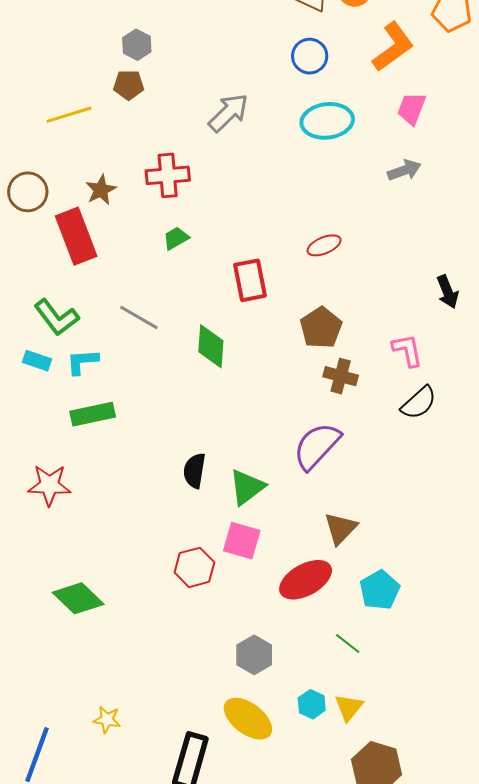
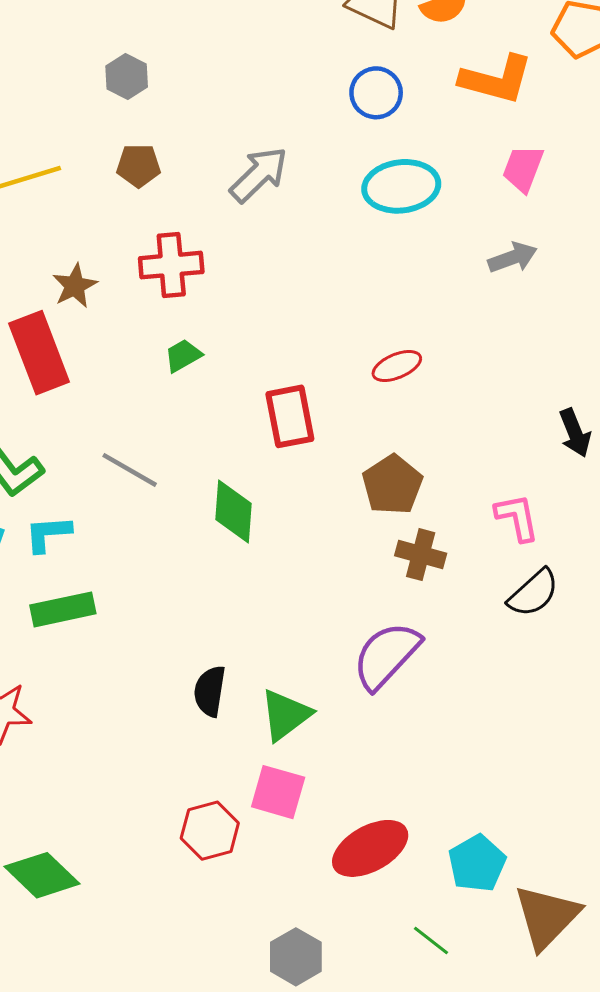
orange L-shape: (393, 47) -> (496, 79), turned 51
brown pentagon: (129, 85) -> (139, 166), moved
brown triangle: (341, 528) -> (547, 917), moved, size x1.4

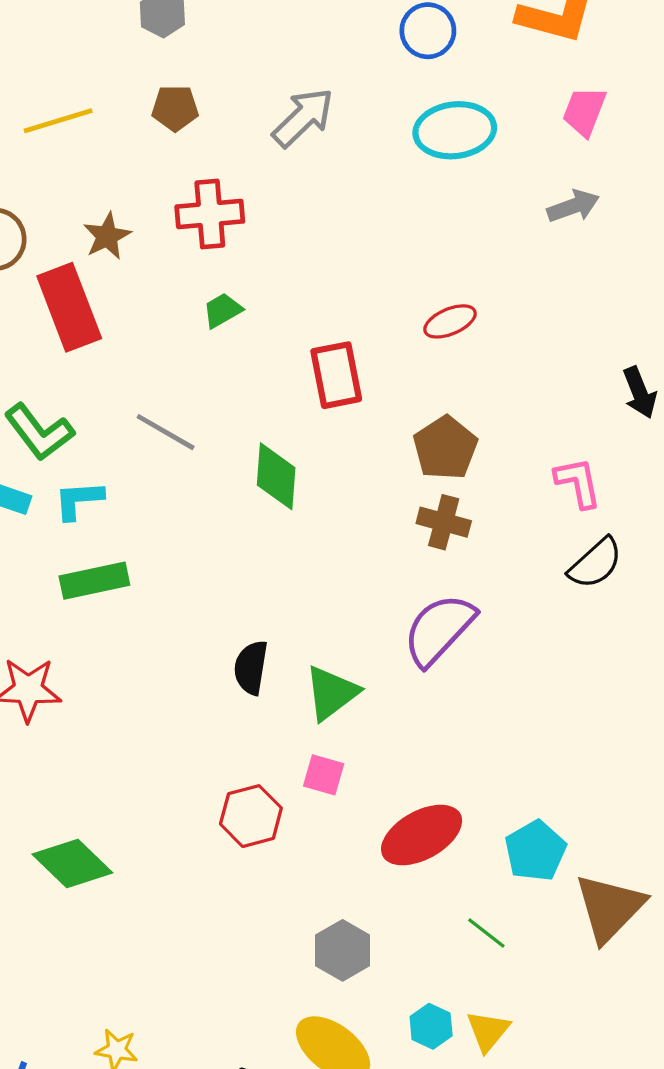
brown cross: (421, 555) -> (444, 522), moved
pink square: (278, 792) -> (324, 775), size x0.7

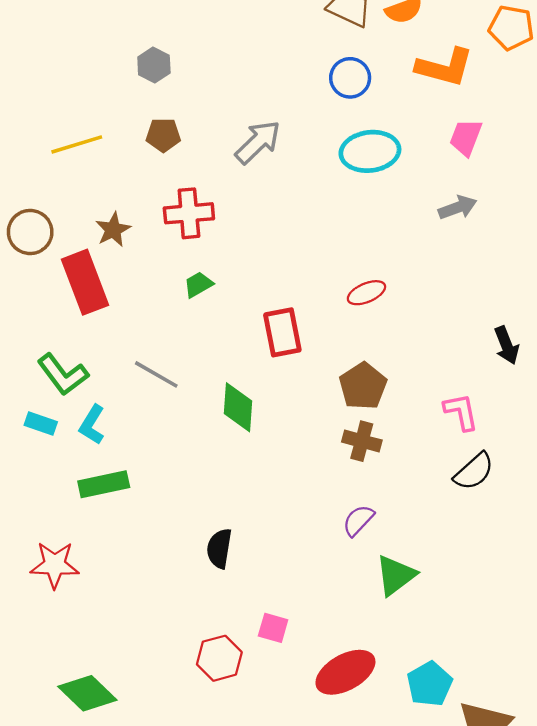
cyan L-shape: (79, 500) -> (92, 425), turned -54
purple semicircle: (439, 630) -> (358, 520), size x0.6
green triangle: (331, 693) -> (396, 575), moved

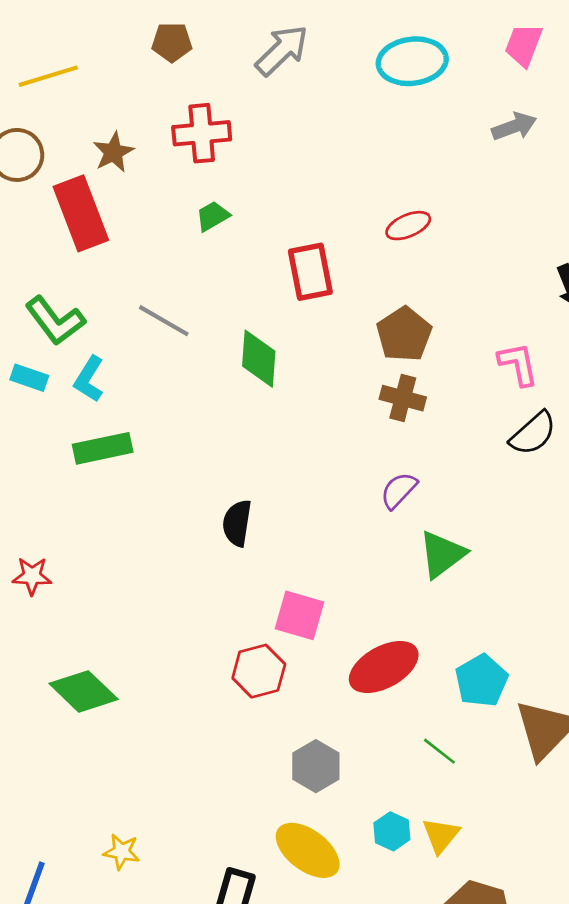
yellow line: (77, 144) -> (48, 76), moved
red star: (55, 565) -> (32, 576), moved, size x0.7
pink square: (273, 628) -> (300, 615), size x1.4
red hexagon: (219, 658) -> (259, 671), moved

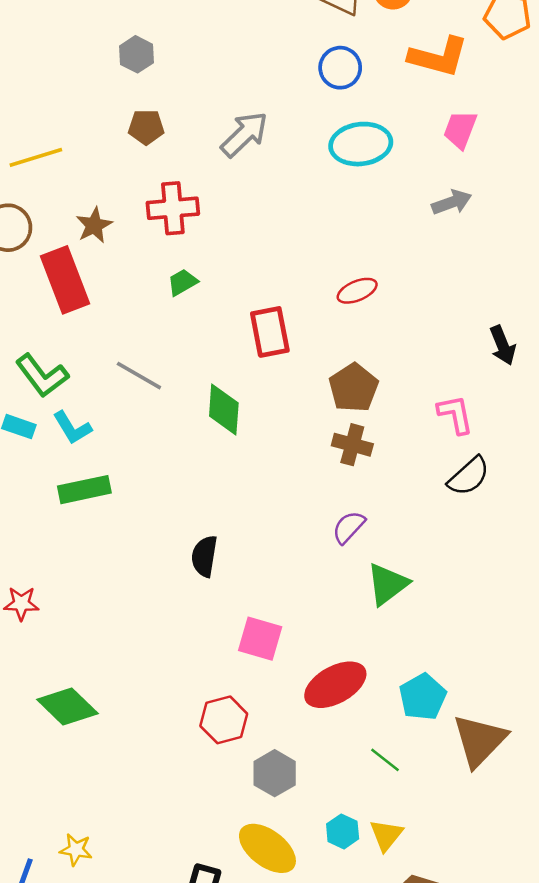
cyan L-shape: (89, 379) -> (72, 428), turned -63
red hexagon: (259, 671) -> (224, 720), moved
yellow star: (122, 852) -> (76, 850), moved

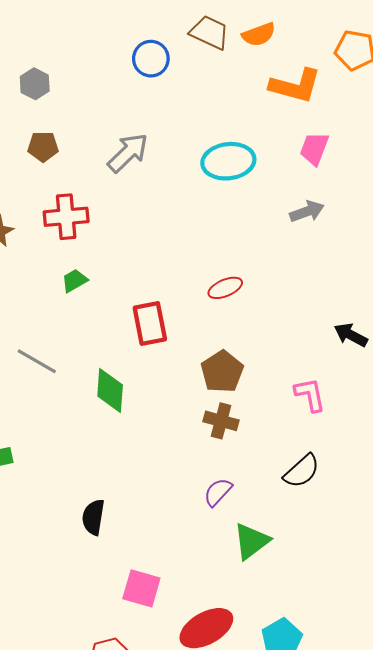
blue circle: (340, 68) -> (151, 59), moved
black arrow: (503, 345) -> (351, 335), turned 140
black semicircle: (469, 476) -> (302, 471), moved

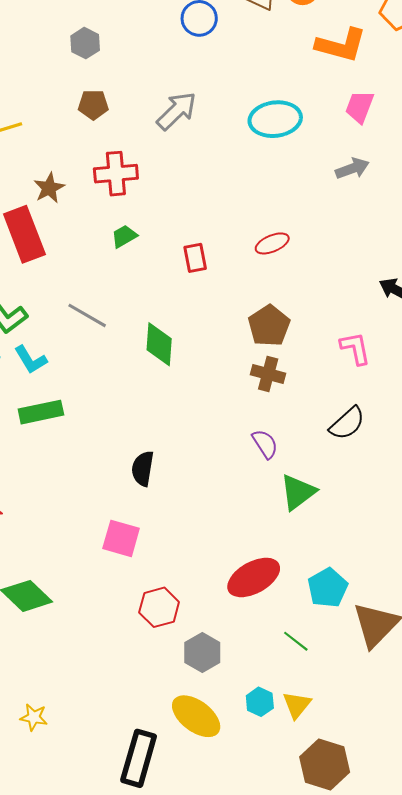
red rectangle: (150, 323) -> (195, 258), moved, size x0.7
purple semicircle: (218, 492) -> (265, 444), turned 104
pink square: (141, 588) -> (121, 538), moved

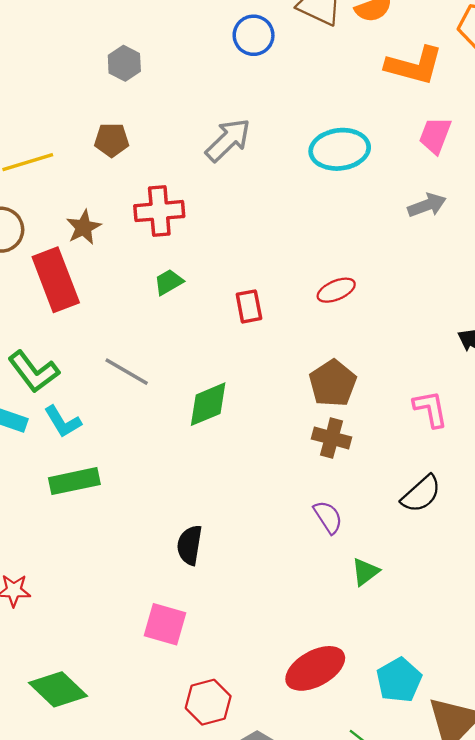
brown pentagon: (93, 105) -> (112, 140), moved
green diamond: (159, 344) -> (208, 404), turned 63
green triangle: (298, 492) -> (365, 572), size x0.7

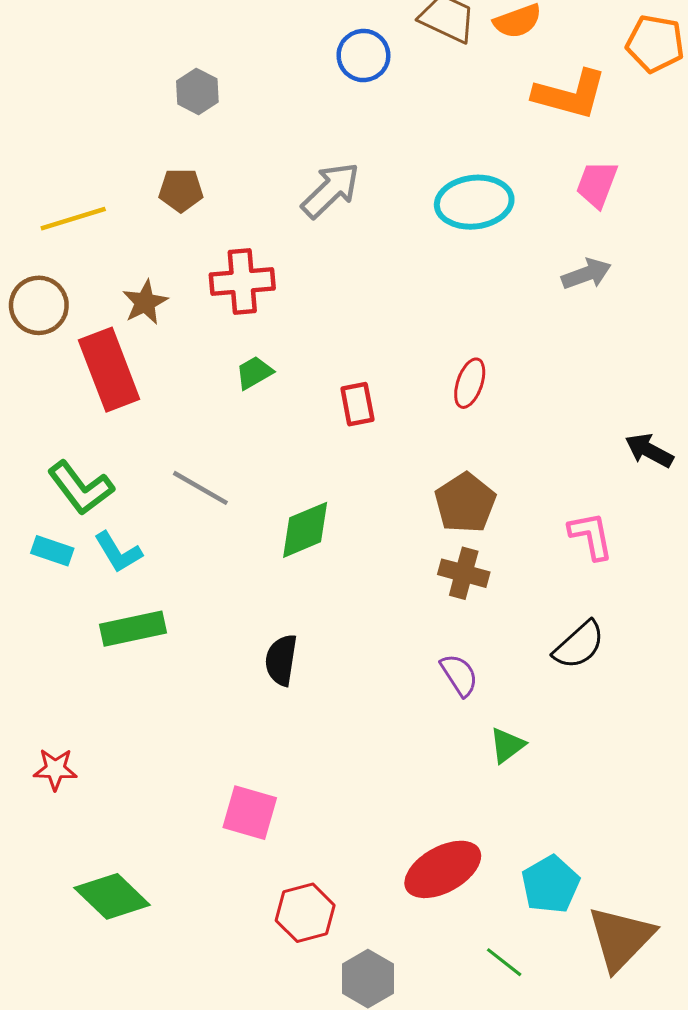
red ellipse: (336, 290) -> (470, 383), turned -48
black semicircle: (190, 545) -> (281, 660), moved

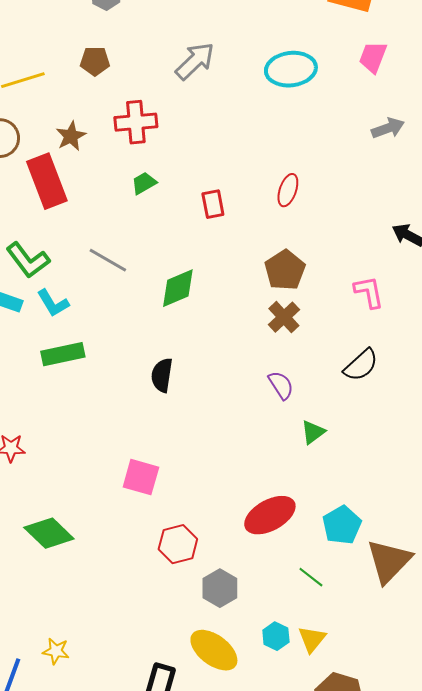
gray arrow: (586, 274) -> (388, 128), moved
brown cross: (464, 573) -> (284, 317), turned 32

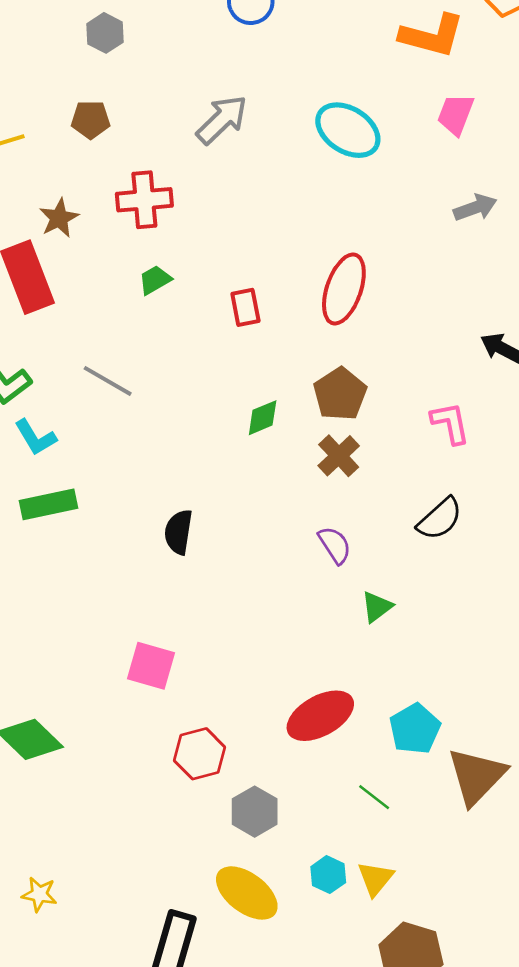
cyan ellipse: (291, 69) -> (348, 130), turned 39
red ellipse: (288, 190) -> (344, 289), size x1.6
green diamond: (178, 288) -> (263, 418), moved, size x0.7

